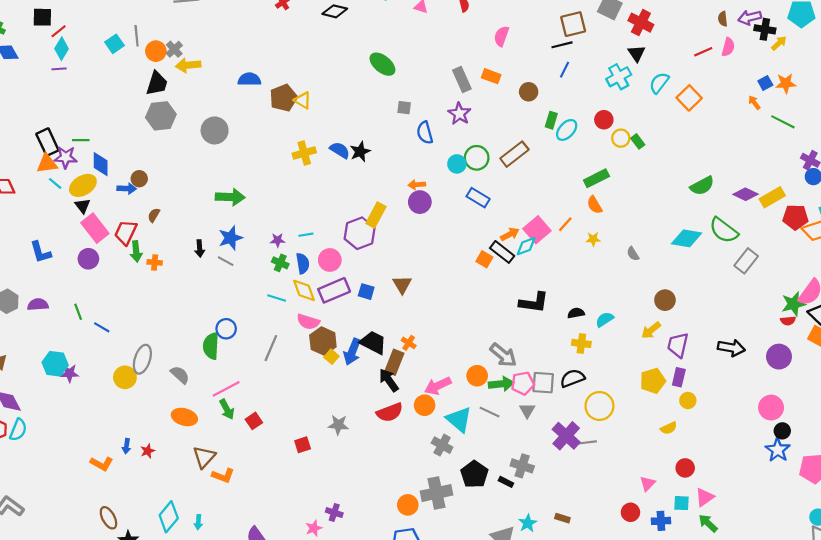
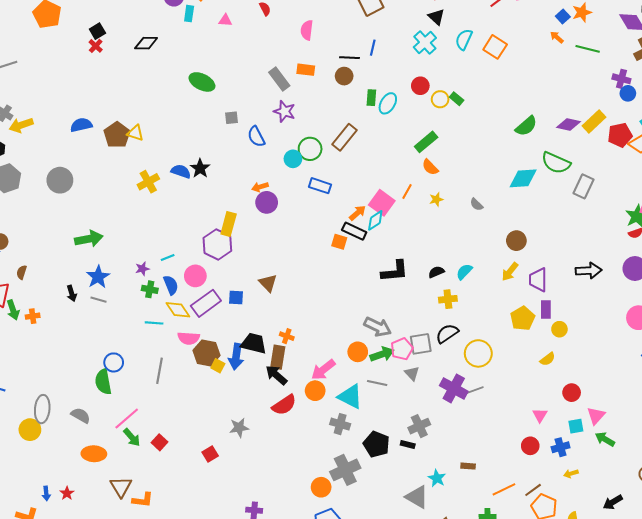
black line: (562, 45) -> (349, 58), moved, turned 30
gray cross: (522, 466) -> (419, 426), turned -30

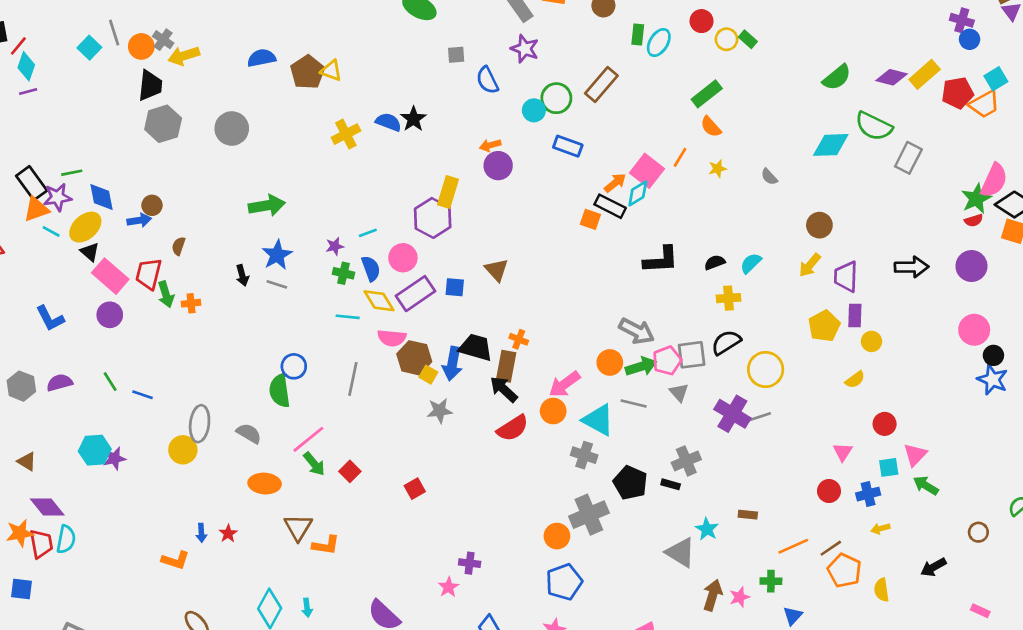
gray star: (239, 428) -> (440, 411), moved

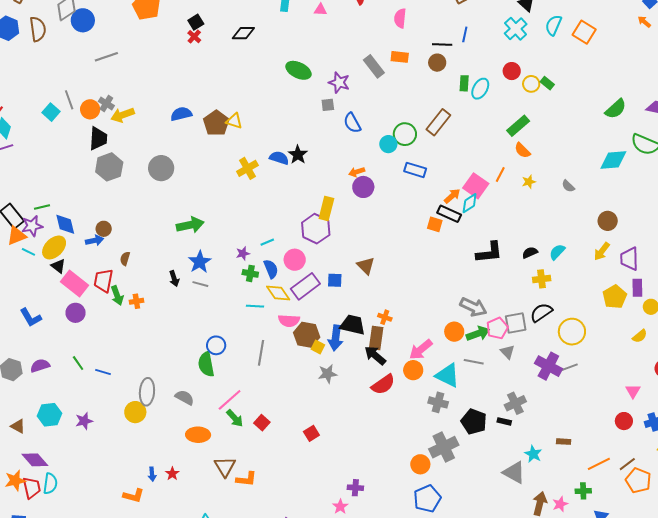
purple star: (525, 49) -> (339, 83), moved
cyan hexagon: (95, 450) -> (49, 415), moved

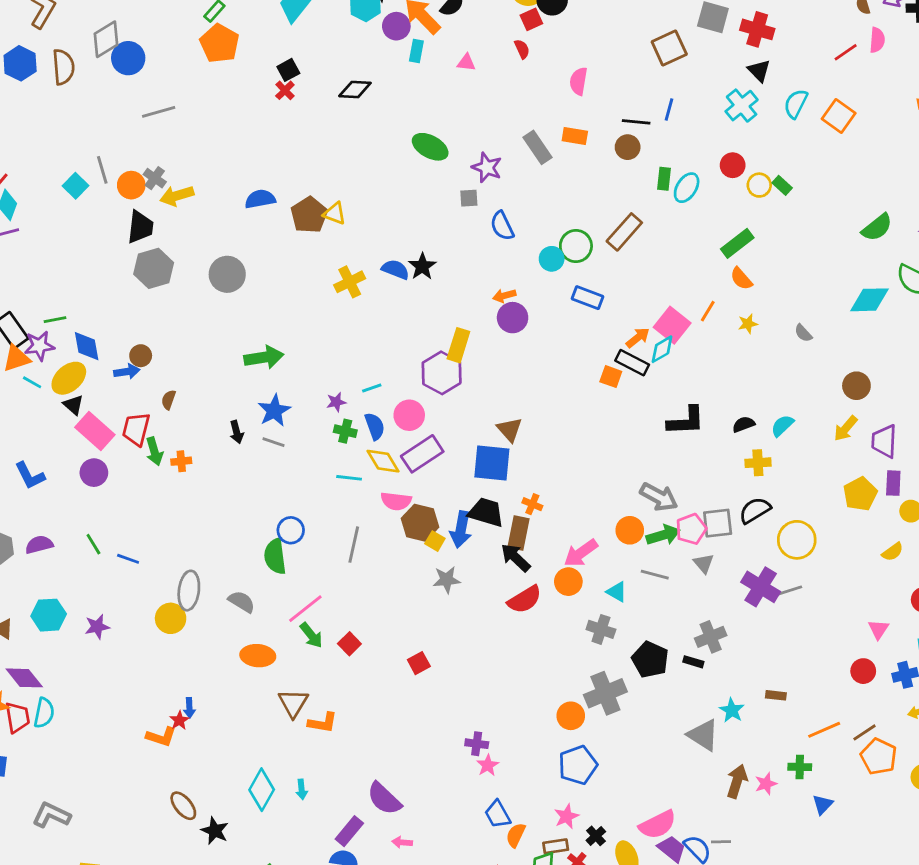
blue square: (335, 280) -> (492, 463), moved, size x1.8
cyan triangle: (448, 375) -> (617, 592), size x0.6
red star: (172, 474) -> (179, 720), moved
pink star: (340, 507) -> (488, 765), moved

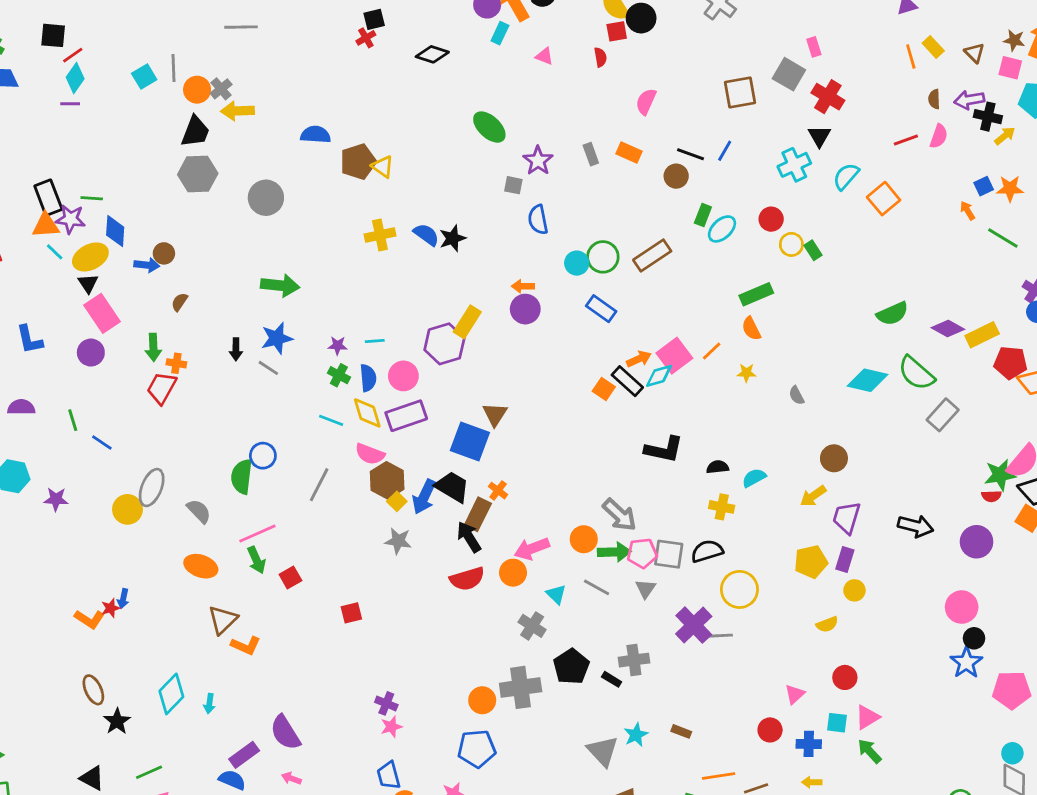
gray rectangle: (537, 147) -> (591, 154), size x0.7
red trapezoid: (136, 429) -> (162, 388), moved

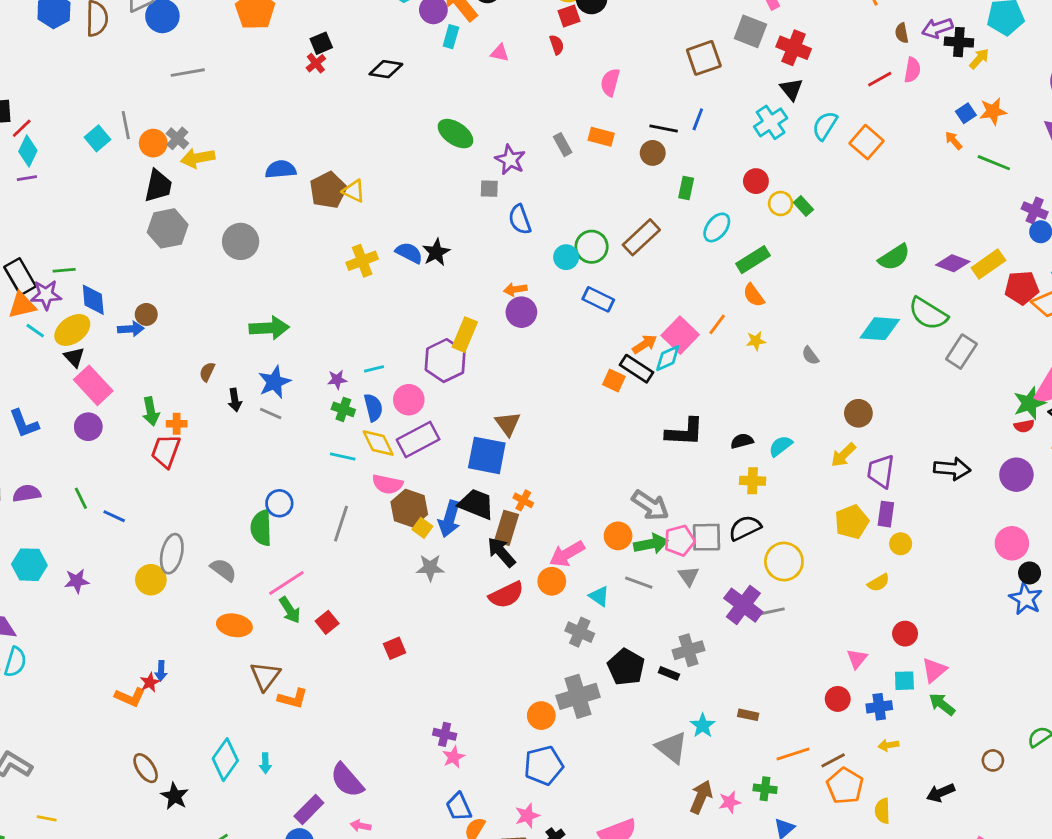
cyan ellipse: (722, 229) -> (717, 227), moved
brown semicircle: (179, 302) -> (207, 372), moved

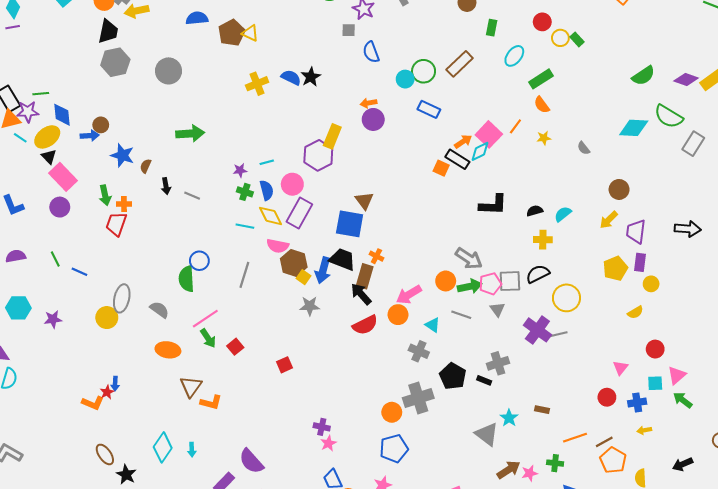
blue star: (274, 382) -> (122, 155), moved, turned -30
purple rectangle: (418, 440) -> (299, 213), turned -32
brown arrow: (701, 797) -> (509, 470), turned 35

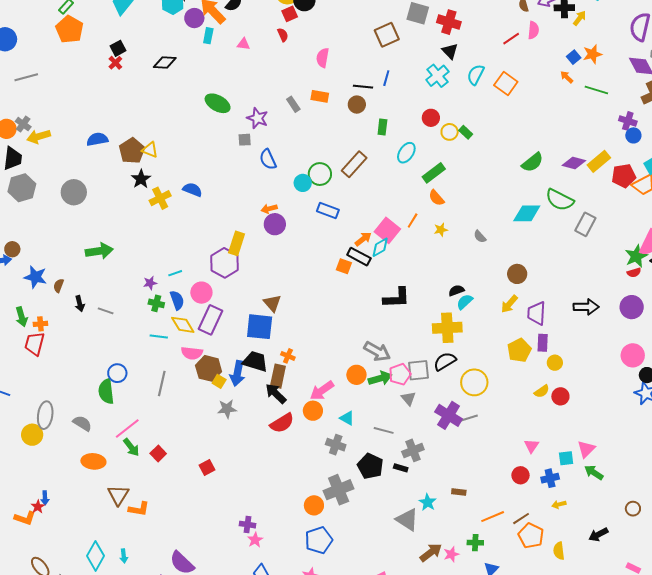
black star: (311, 77) -> (141, 179), moved
black semicircle: (535, 211) -> (456, 291), moved
yellow cross: (543, 240) -> (447, 328), size x1.6
gray line: (461, 315) -> (384, 430), moved
red circle: (655, 349) -> (560, 396), moved

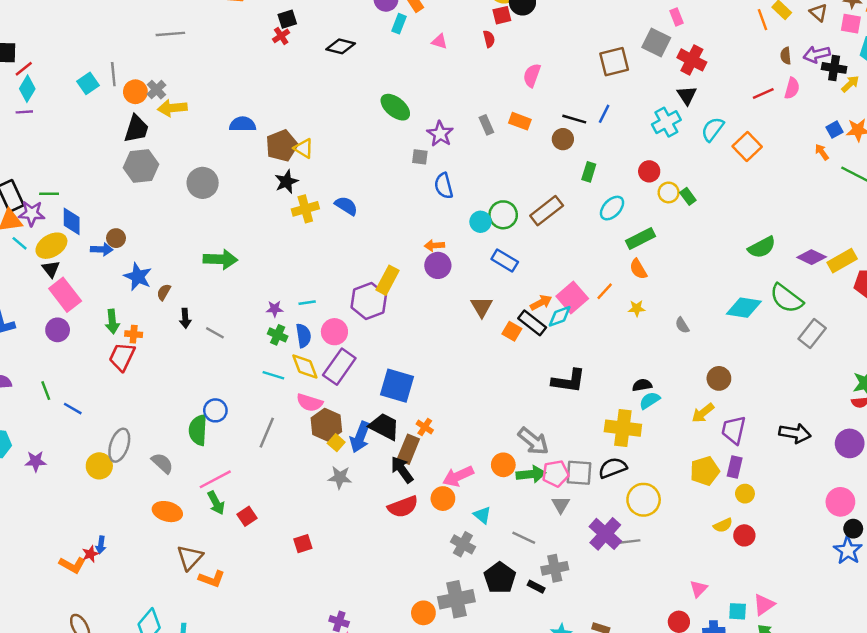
brown triangle: (272, 303) -> (482, 307), moved

